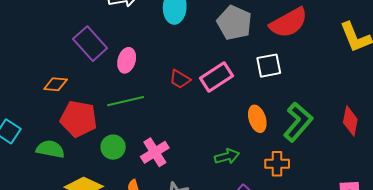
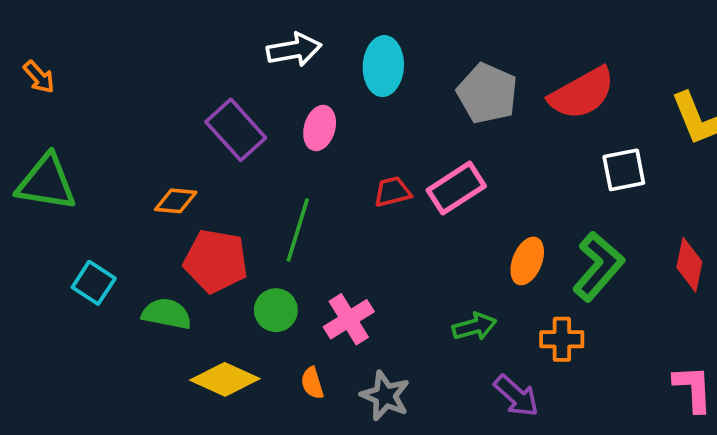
pink ellipse: (127, 60) -> (320, 128), moved
white square: (269, 66) -> (624, 170), moved
red trapezoid: (180, 79) -> (392, 192), turned 135
green line: (126, 101) -> (298, 230), turned -60
orange ellipse: (257, 119) -> (527, 261), turned 40

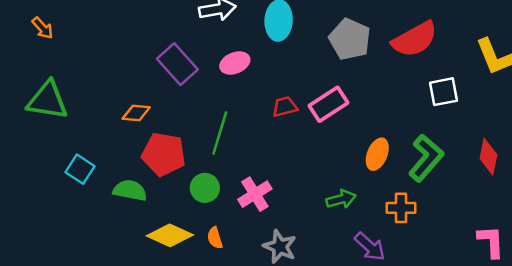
pink ellipse: (320, 128) -> (235, 63), turned 52
orange semicircle: (312, 383) -> (215, 238), moved

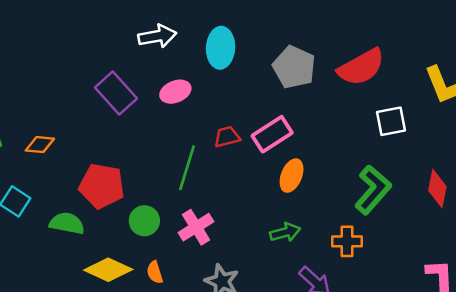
orange diamond: (136, 113) -> (40, 145), moved
green line: (220, 133) -> (187, 168), moved
orange ellipse: (377, 154) -> (292, 176), moved

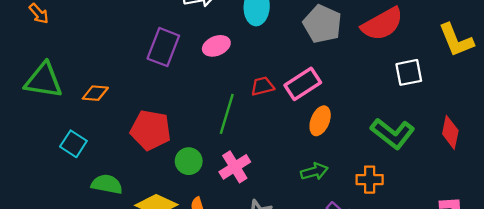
purple rectangle: (116, 93) -> (163, 47), turned 63
green L-shape: (373, 190) -> (393, 133), turned 87
green semicircle: (67, 223) -> (107, 184), moved

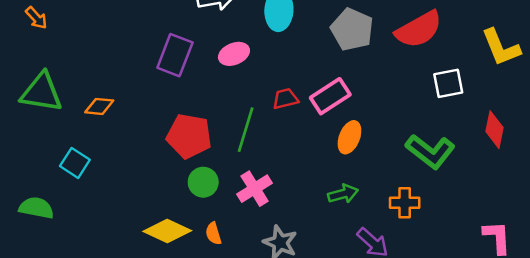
red pentagon: (151, 130) -> (189, 136), moved
red diamond: (450, 132) -> (494, 130), moved
green semicircle: (107, 184) -> (36, 208), moved

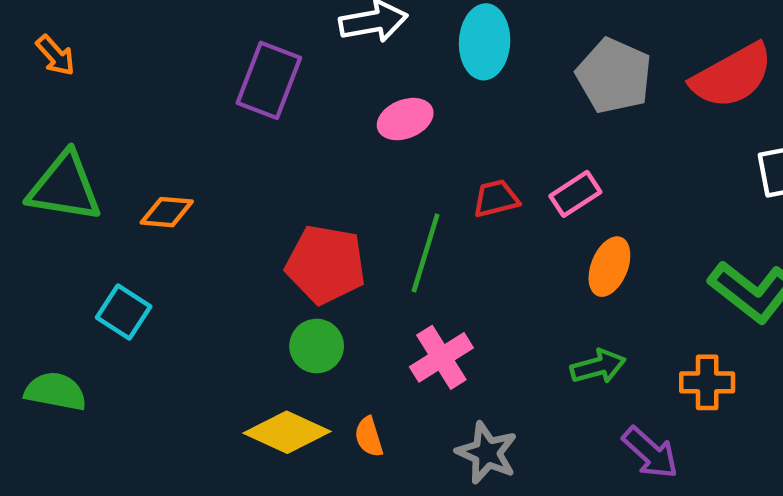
purple rectangle: (175, 55) -> (269, 80), moved
pink rectangle: (330, 96) -> (575, 194), size x0.7
green circle: (203, 182) -> (317, 346), moved

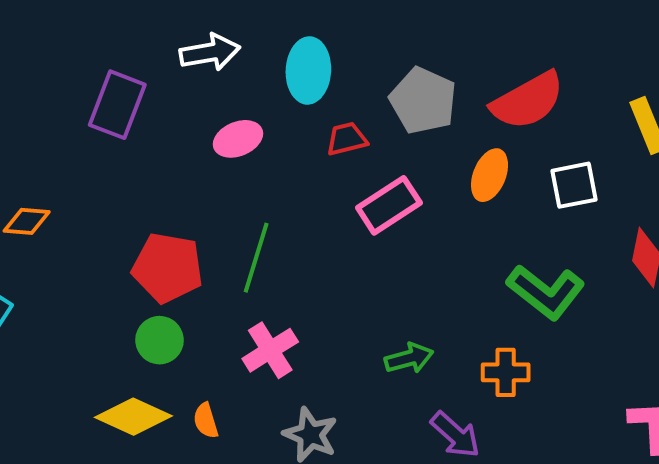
pink rectangle: (575, 194) -> (389, 205), size x1.4
red trapezoid: (496, 198) -> (347, 139), moved
orange ellipse: (609, 267) -> (490, 175), moved

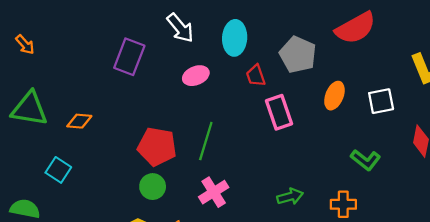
white arrow: (210, 52) -> (180, 28), turned 60
red semicircle: (528, 101) -> (356, 28), moved
red trapezoid: (347, 139) -> (256, 76), turned -95
pink rectangle: (389, 205) -> (279, 112), turned -76
green L-shape: (546, 292) -> (366, 160), size x0.7

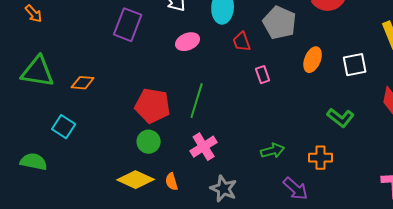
pink rectangle: (279, 112) -> (263, 75), size x0.6

